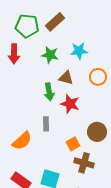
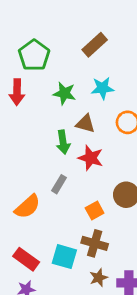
brown rectangle: (55, 22) -> (95, 45), moved
green pentagon: (27, 26) -> (34, 55), turned 30
gray rectangle: (46, 124) -> (59, 184), turned 32
brown cross: (84, 163) -> (95, 243), moved

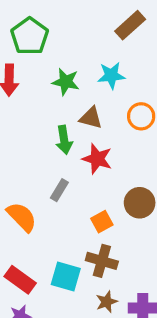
brown rectangle: (95, 45) -> (130, 25), moved
orange semicircle: (28, 207) -> (22, 217), turned -92

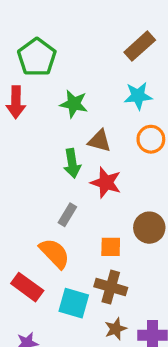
cyan star: (111, 75) -> (138, 96), moved
orange semicircle: (22, 217) -> (55, 253), moved
orange square: (102, 222) -> (111, 247), turned 30
red rectangle: (20, 280) -> (27, 287), moved

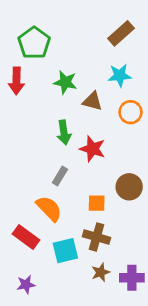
brown triangle: (99, 141) -> (92, 101), moved
cyan square: (74, 303) -> (65, 251), turned -30

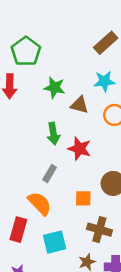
red rectangle: (26, 237) -> (18, 230), turned 70
brown cross: (97, 237) -> (99, 230), moved

